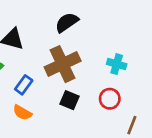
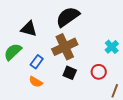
black semicircle: (67, 22) -> (68, 17), size x1.4
cyan cross: (117, 64) -> (112, 47), moved, turned 32

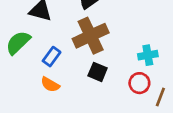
cyan cross: (112, 47) -> (148, 55), moved, turned 32
red circle: (99, 72) -> (139, 83), moved

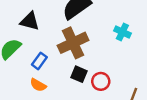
cyan cross: (148, 55) -> (122, 32), moved, turned 35
red circle: (139, 83) -> (101, 81), moved

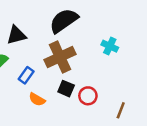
black triangle: (30, 21) -> (16, 35), turned -30
orange semicircle: (38, 85) -> (37, 99), moved

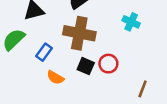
brown cross: (60, 57) -> (79, 33), turned 36
red circle: (88, 96) -> (108, 64), moved

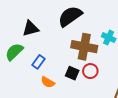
brown cross: (79, 33) -> (84, 47), moved

